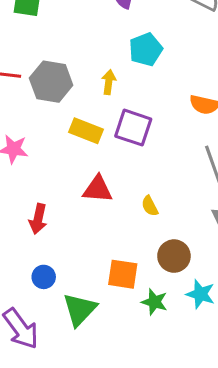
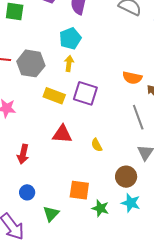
cyan pentagon: (146, 49) -> (70, 38), moved
brown circle: (174, 256) -> (126, 177), moved
green triangle: (80, 309) -> (51, 214), size x0.7

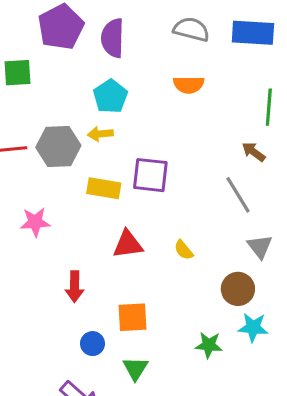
yellow arrow: (69, 63) -> (100, 134), moved, turned -91
orange semicircle: (132, 78) -> (189, 85), moved
orange square: (79, 190) -> (132, 317), moved

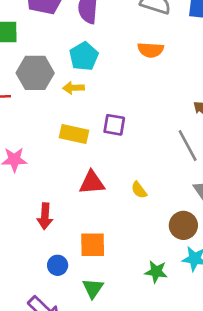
gray hexagon: (58, 146) -> (35, 73), moved
purple square: (150, 175) -> (114, 125), size x0.7

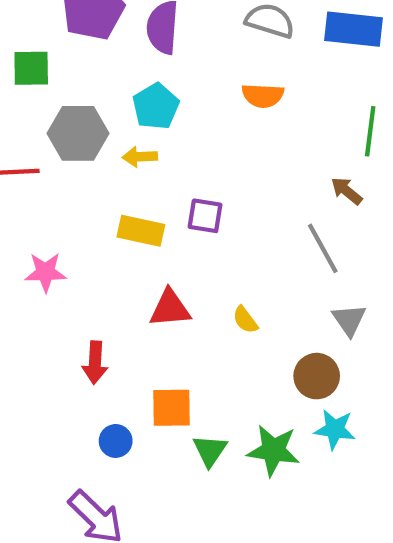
green star: (156, 272) -> (273, 450), size x1.4
green triangle: (93, 288) -> (210, 450), moved

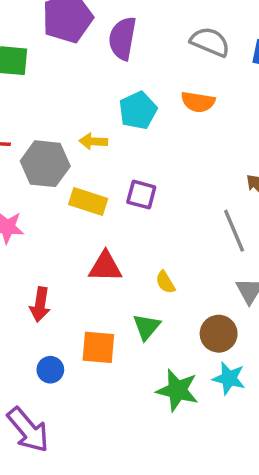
cyan pentagon: (156, 106) -> (138, 110), moved
gray hexagon: (78, 133) -> (45, 164), moved
green triangle: (210, 450) -> (146, 327), moved

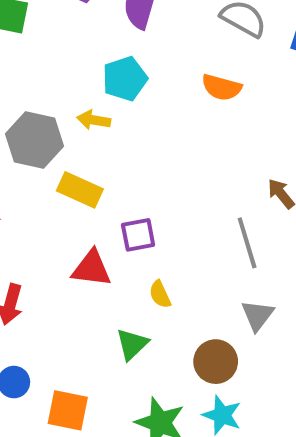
cyan pentagon: (138, 110) -> (125, 79), moved
purple square: (141, 195) -> (138, 235), moved, turned -32
orange square: (98, 347) -> (68, 410), moved

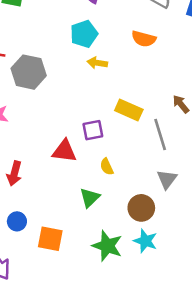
yellow arrow: (94, 120) -> (97, 63), moved
yellow rectangle: (80, 190) -> (129, 110), moved

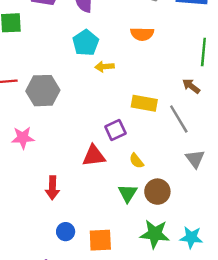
brown circle: (141, 208) -> (157, 192), moved
cyan star: (145, 241) -> (191, 237), moved

